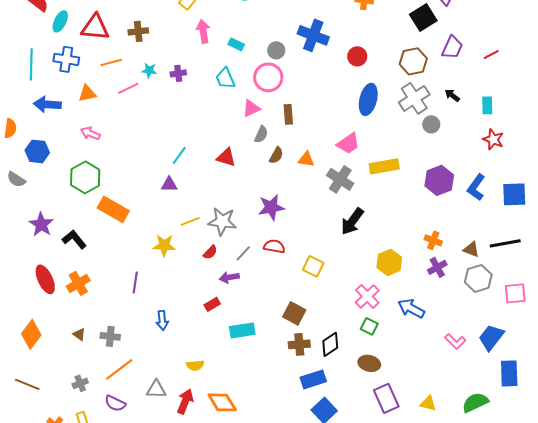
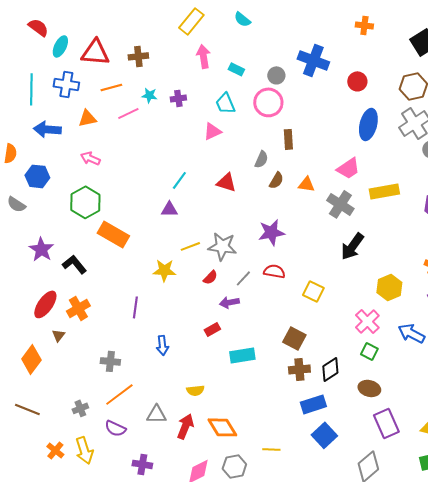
pink triangle: (251, 108) -> (212, 131), moved
red ellipse: (45, 279) -> (45, 304), turned 60
brown triangle: (79, 334) -> (58, 335), moved, turned 32

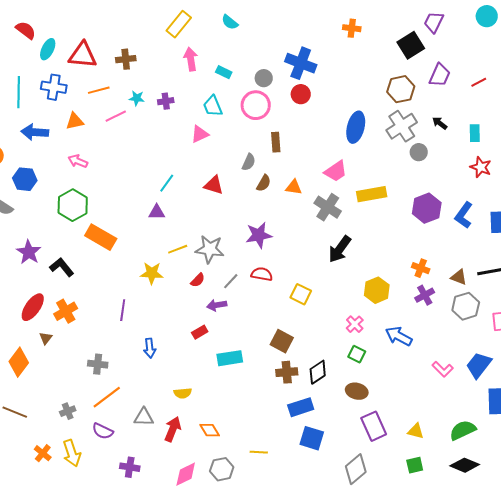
red circle: (357, 81) -> (301, 94), moved
pink cross: (367, 321) -> (355, 324), size x0.7
orange diamond: (222, 427) -> (210, 430), size x0.7
blue square: (324, 435) -> (312, 438), turned -30

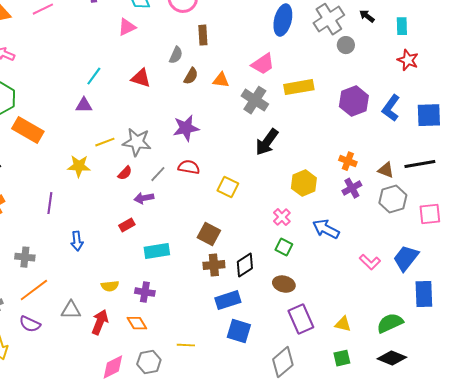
purple cross: (130, 467) -> (145, 292), moved

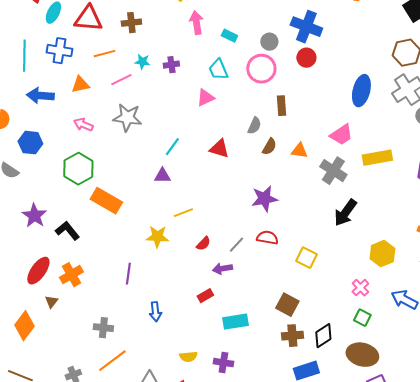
gray star: (137, 142) -> (127, 118), moved
brown ellipse: (284, 284) -> (362, 355), size x1.4

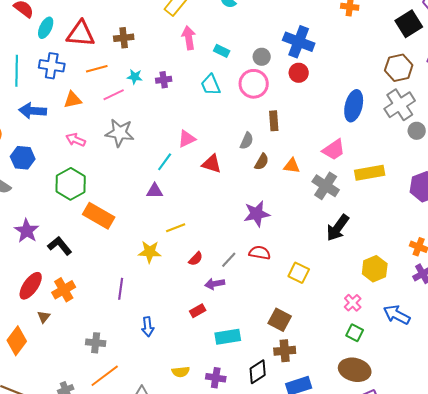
pink triangle: (205, 98) -> (187, 139), moved
black diamond: (323, 336) -> (258, 372), moved

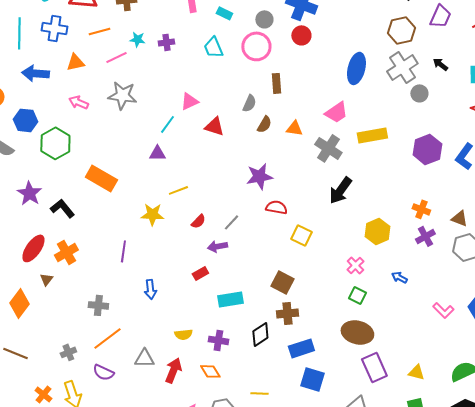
green hexagon: (71, 184) -> (55, 143), moved
red semicircle: (260, 253) -> (276, 207), moved
blue arrow: (397, 315) -> (399, 277), size x0.6

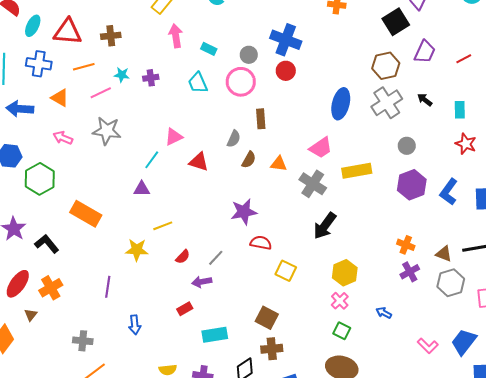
orange triangle: (75, 62) -> (60, 98), turned 42
gray circle: (419, 93) -> (407, 146), moved
yellow hexagon: (377, 231) -> (345, 273), moved

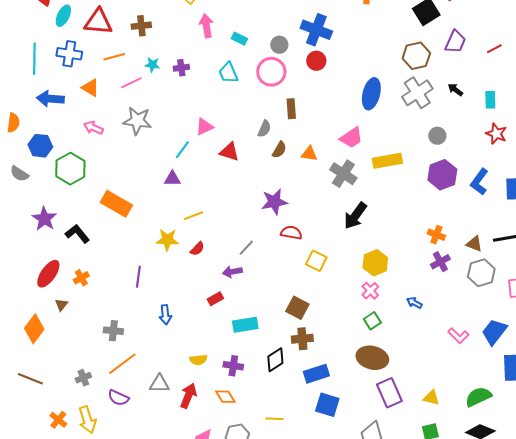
red semicircle: (183, 257) -> (197, 249), moved
orange cross: (51, 288) -> (81, 278), size x0.7
green square: (342, 331) -> (372, 321), turned 30

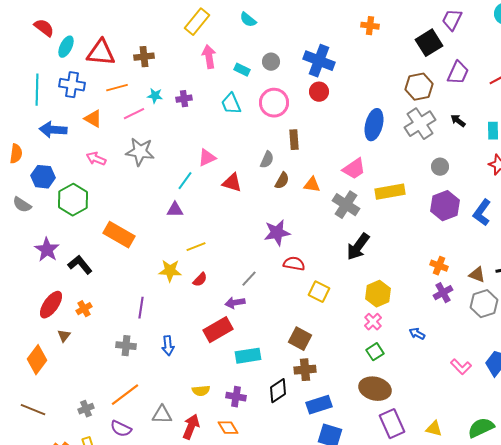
gray circle: (279, 45) -> (271, 62), moved
red rectangle: (215, 299) -> (218, 330), size x1.8
gray cross: (113, 331) -> (126, 346), moved

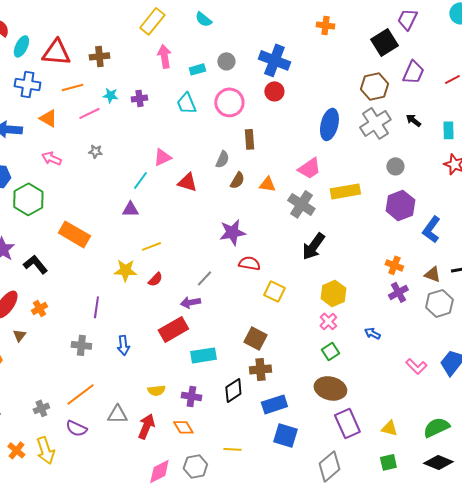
cyan rectangle: (242, 70) -> (197, 69), turned -42
gray star: (140, 152) -> (95, 151), size x0.5
blue L-shape: (482, 213) -> (431, 229), moved

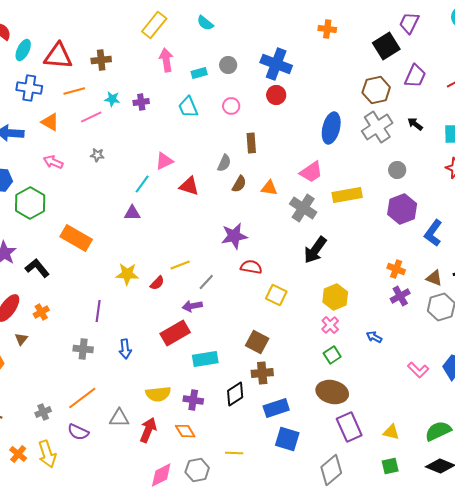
pink circle: (229, 102) -> (231, 106), size x0.6
yellow line: (151, 246) -> (180, 265), moved
yellow semicircle: (156, 390) -> (158, 394), size x1.4

